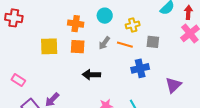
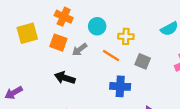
cyan circle: (105, 16) -> (97, 26), moved
gray arrow: (104, 43) -> (80, 50), moved
yellow square: (49, 46) -> (27, 33), turned -30

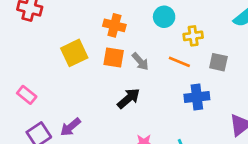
cyan circle: (97, 26) -> (164, 17), moved
gray arrow: (80, 50) -> (140, 61), turned -84
black arrow: (65, 78) -> (129, 98), turned 132

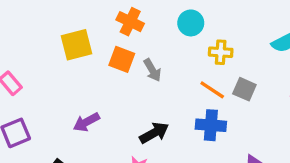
orange line: (179, 62) -> (212, 90), moved
black arrow: (129, 98) -> (154, 133), moved
purple arrow: (70, 127) -> (86, 122), moved

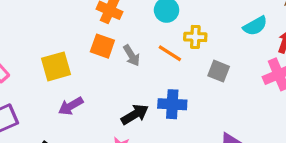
yellow square: (76, 45) -> (56, 66), moved
orange line: (212, 90) -> (170, 53), moved
blue cross: (211, 125) -> (172, 104), moved

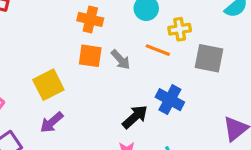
gray square: (219, 71) -> (209, 58), size x1.4
blue cross: (172, 104) -> (170, 100), turned 36
purple arrow: (71, 106) -> (52, 122), moved

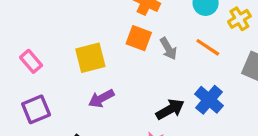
yellow cross: (180, 29) -> (239, 19), moved, turned -35
purple arrow: (52, 122) -> (101, 98), moved

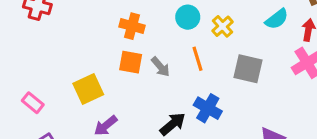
orange line: (208, 47) -> (198, 59), turned 50

